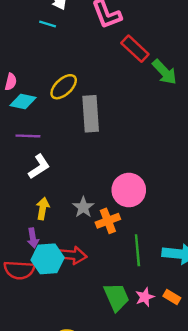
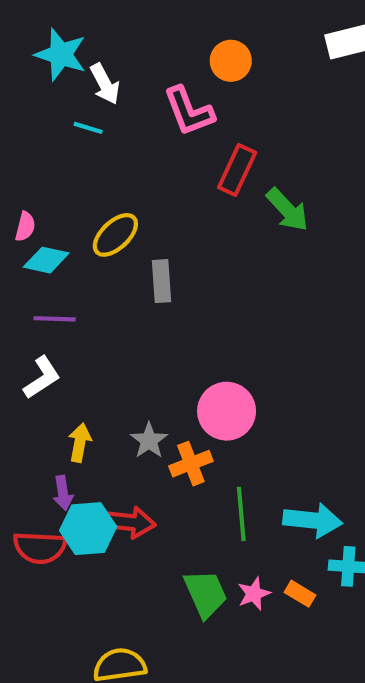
red rectangle: (135, 49) -> (237, 170), turned 72
gray rectangle: (91, 114) -> (162, 281), size x0.7
white L-shape: (39, 167) -> (42, 378), moved

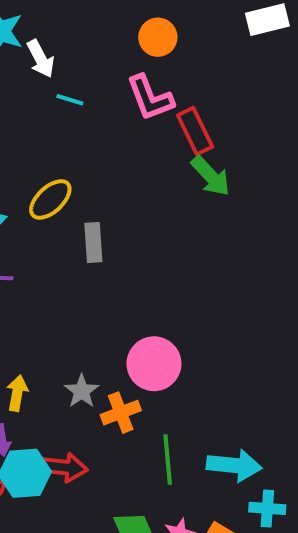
pink L-shape: (189, 111) -> (150, 98), moved
cyan line: (88, 128) -> (70, 100), moved
red rectangle: (237, 170) -> (195, 131), moved, turned -51

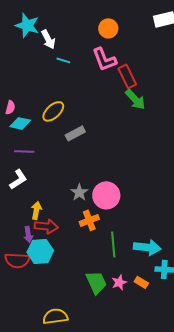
gray rectangle: (93, 242) -> (75, 133), turned 66
gray star: (82, 391) -> (79, 192), moved
red arrow: (64, 467) -> (46, 226), moved

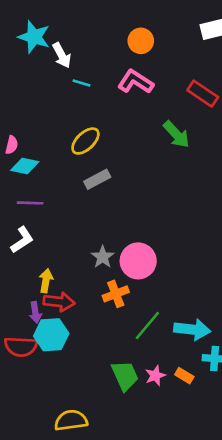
pink L-shape: (104, 59) -> (136, 82), turned 144
red rectangle: (127, 76) -> (203, 94), moved, turned -30
yellow ellipse: (53, 111) -> (85, 141), moved
green line: (113, 244) -> (147, 326), turned 45

